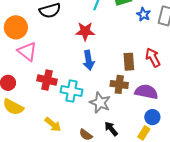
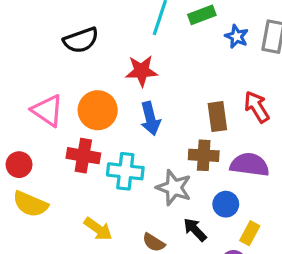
orange circle: (16, 27) -> (98, 110), moved
blue circle: (152, 117) -> (226, 204), moved

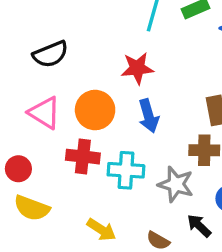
black semicircle: (81, 40) -> (51, 54), moved

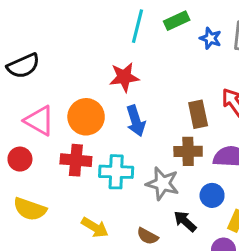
black semicircle: (51, 54) -> (23, 66), moved
red circle: (18, 169) -> (20, 159), moved

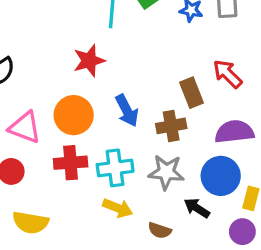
red star: (124, 77) -> (89, 61), moved
brown cross: (188, 151) -> (171, 126), moved
blue circle: (212, 195) -> (221, 176), size x1.5
yellow arrow: (95, 227) -> (118, 208), moved

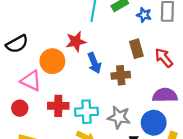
brown rectangle: (192, 93) -> (136, 49), moved
blue arrow: (127, 111) -> (94, 63), moved
orange circle: (74, 115) -> (52, 61), moved
brown cross: (171, 126) -> (121, 75), moved

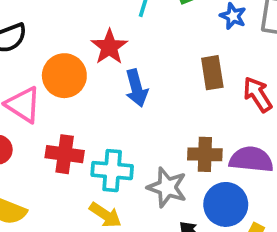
red star: (76, 42) -> (109, 47), turned -30
brown cross: (121, 75) -> (205, 154), moved

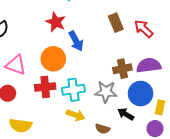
orange circle: (64, 76) -> (53, 59), moved

